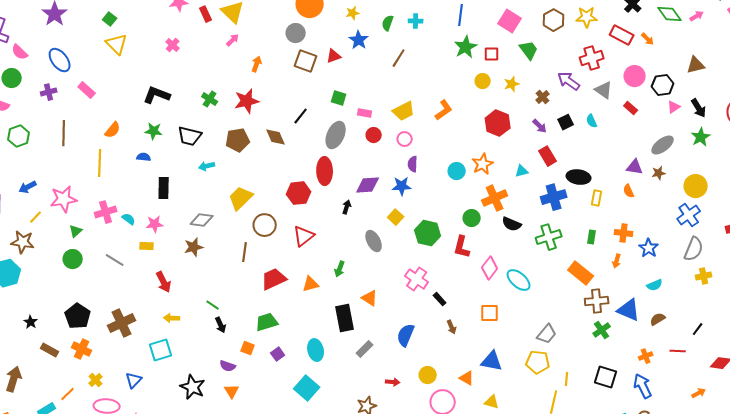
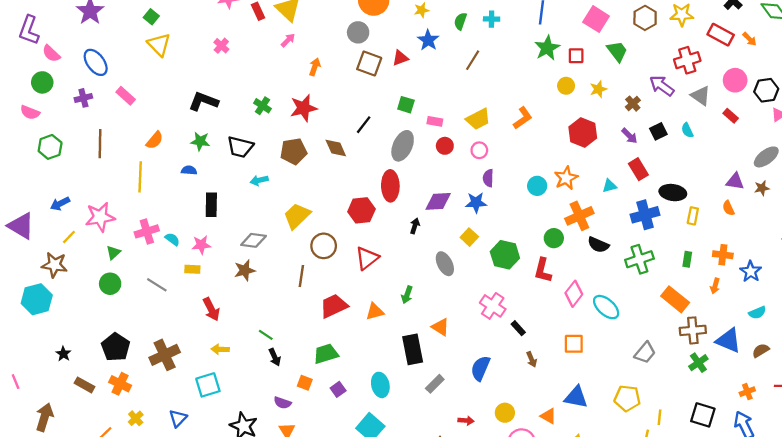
gray trapezoid: (547, 334) -> (645, 353), moved

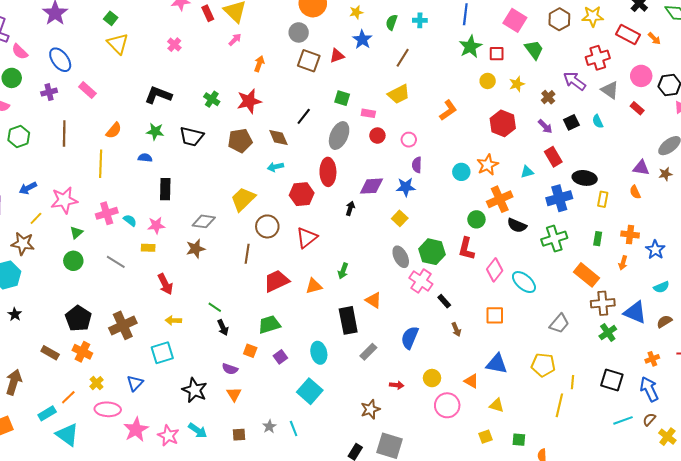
yellow trapezoid: (478, 119) -> (399, 94), moved
cyan arrow: (259, 180) -> (275, 167), moved
green hexagon: (505, 255) -> (432, 252), moved
gray ellipse: (445, 264) -> (401, 257), moved
black star: (63, 354) -> (15, 314), moved

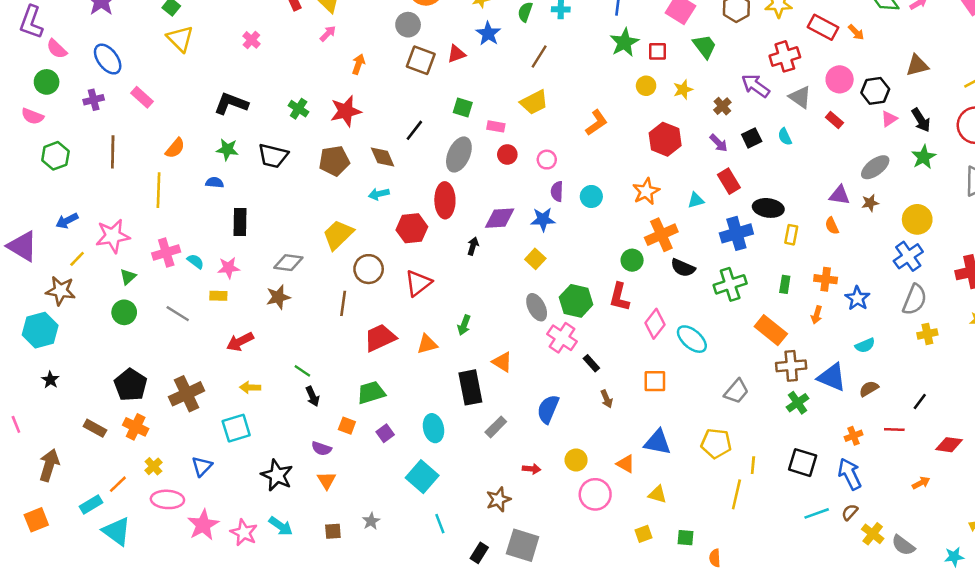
cyan circle: (461, 172) -> (591, 196), moved
red arrow: (165, 284) -> (240, 342), turned 90
cyan line: (294, 429) -> (440, 524), moved

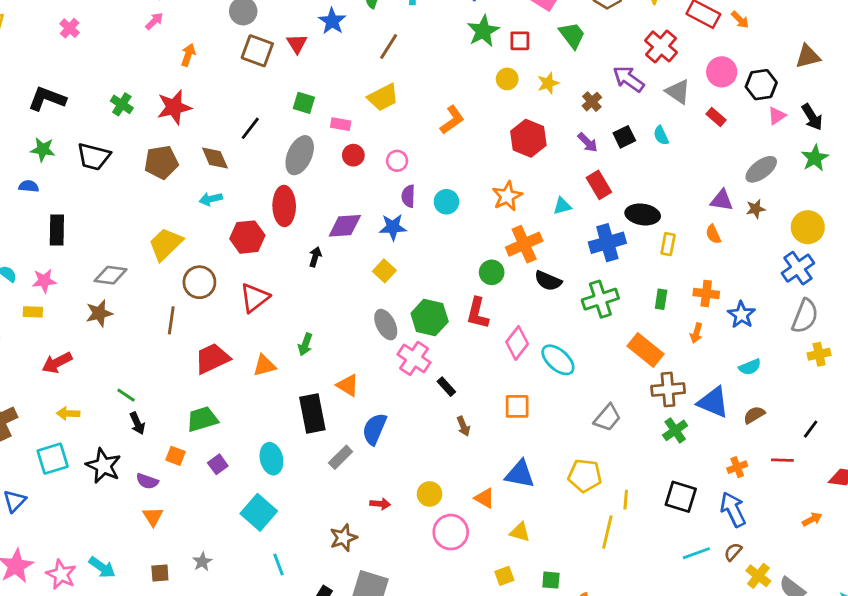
red triangle: (456, 54) -> (297, 44), turned -42
red cross: (785, 56) -> (661, 46), turned -32
blue semicircle: (548, 409) -> (374, 429), moved
black star: (277, 475) -> (103, 466), moved

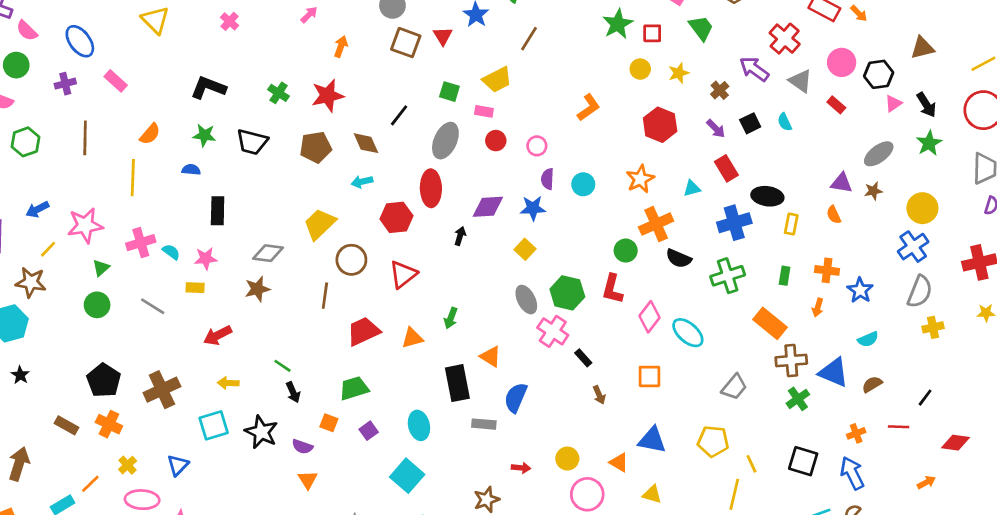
yellow trapezoid: (383, 97) -> (497, 80), moved
gray rectangle: (341, 457) -> (484, 424), turned 50
yellow line: (626, 500) -> (751, 464), turned -30

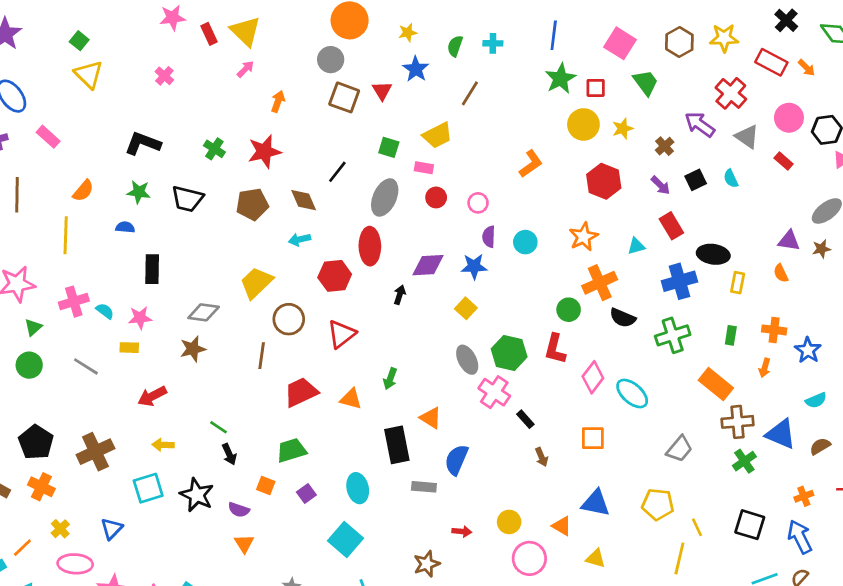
yellow circle: (640, 69) -> (583, 124), size x1.5
orange triangle: (412, 338) -> (351, 399), turned 30

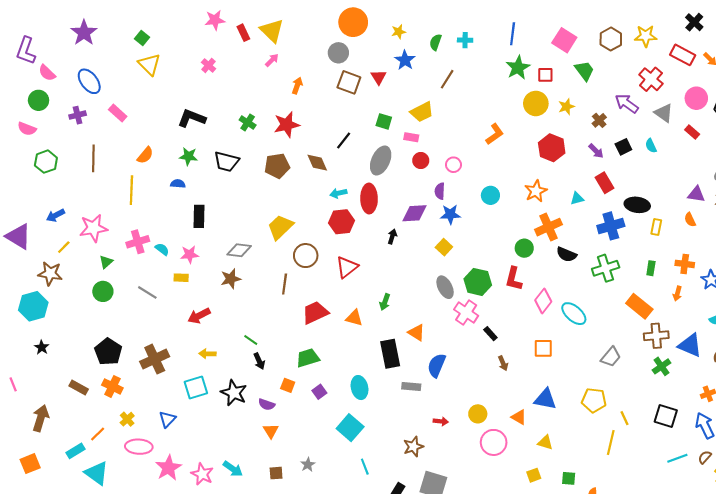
purple semicircle: (489, 237) -> (440, 191), moved
cyan arrow: (300, 239) -> (338, 193), moved

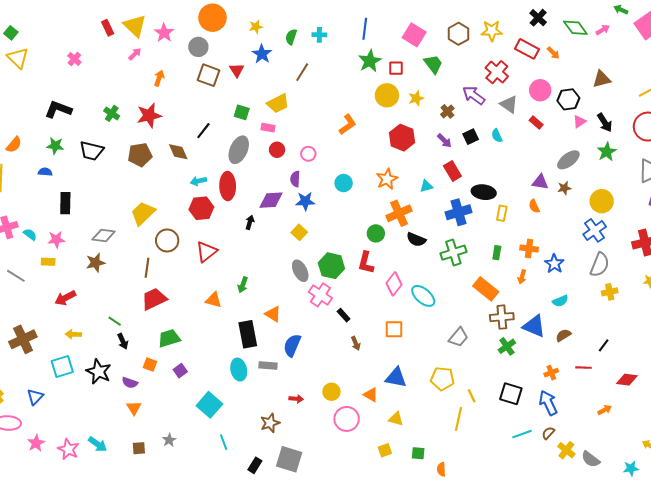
pink star: (215, 20) -> (164, 33), moved, turned -30
red trapezoid: (315, 313) -> (154, 299), moved
cyan ellipse: (360, 388) -> (239, 370), moved
pink star: (168, 468) -> (36, 443), size x0.7

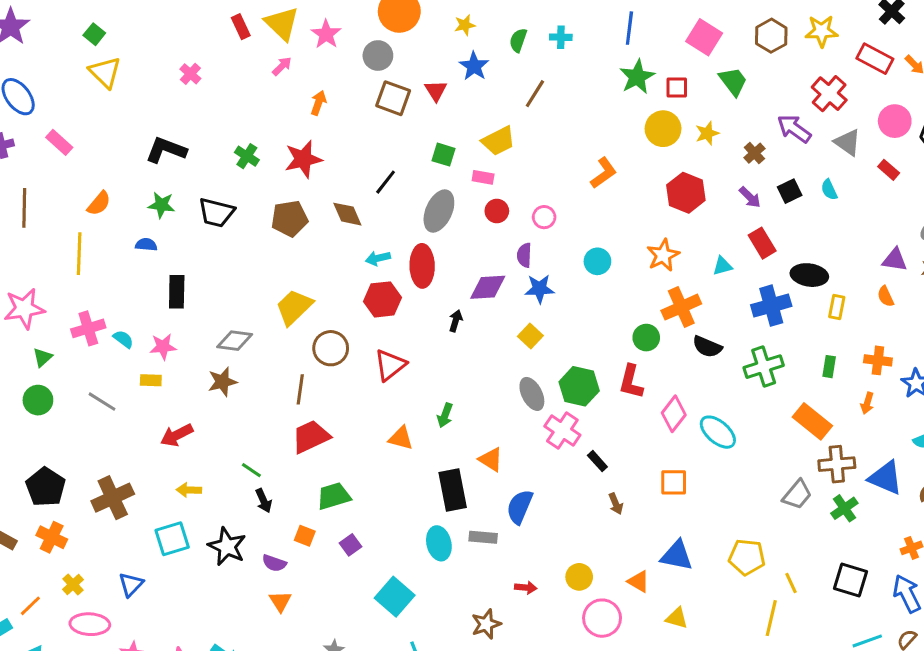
gray trapezoid: (459, 337) -> (797, 495), moved

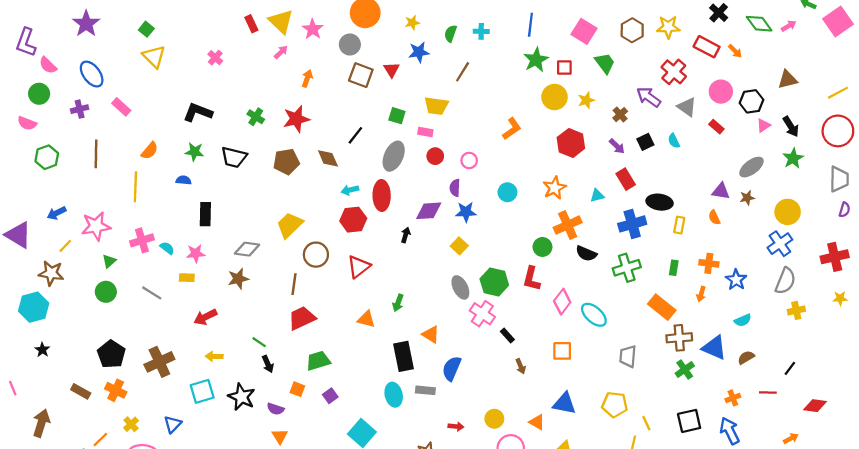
blue star: (474, 66) -> (419, 52), turned 30
yellow trapezoid: (498, 141) -> (436, 106), turned 35
gray trapezoid: (797, 495) -> (628, 356), moved, turned 145
black square: (851, 580) -> (689, 421), turned -30

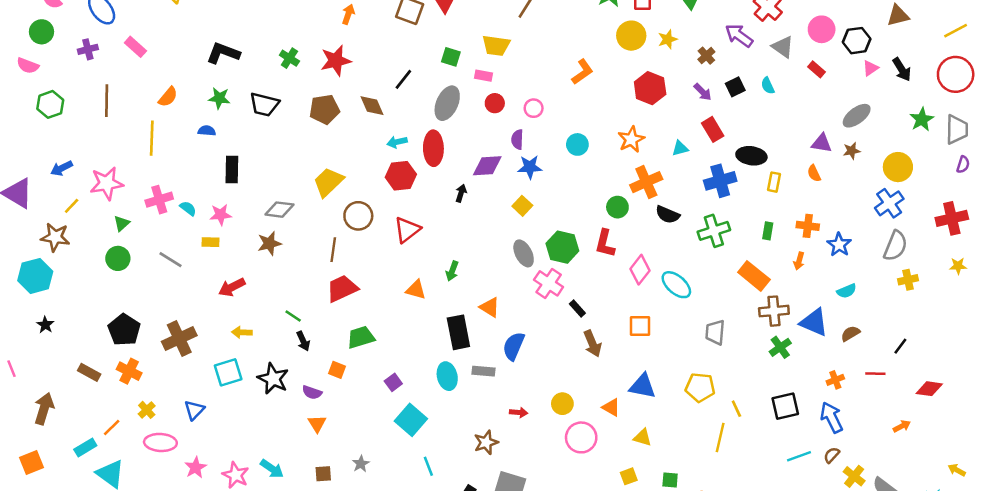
green star: (793, 158) -> (922, 119), moved
brown arrow: (521, 366) -> (592, 344), size x1.5
purple square: (330, 396) -> (393, 382), moved

